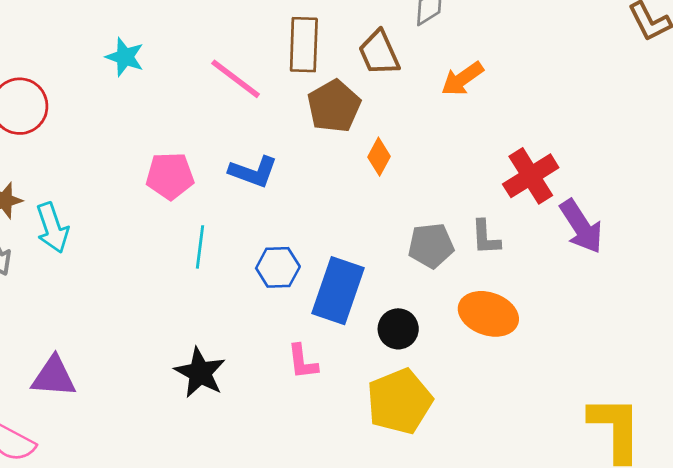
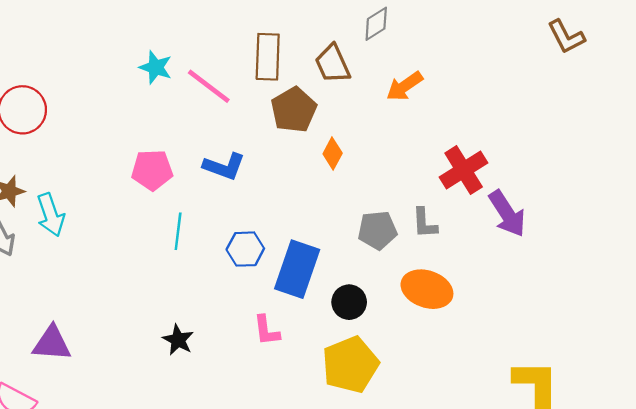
cyan star: (125, 57) -> (156, 67), moved
black star: (200, 373) -> (178, 340), size x0.7

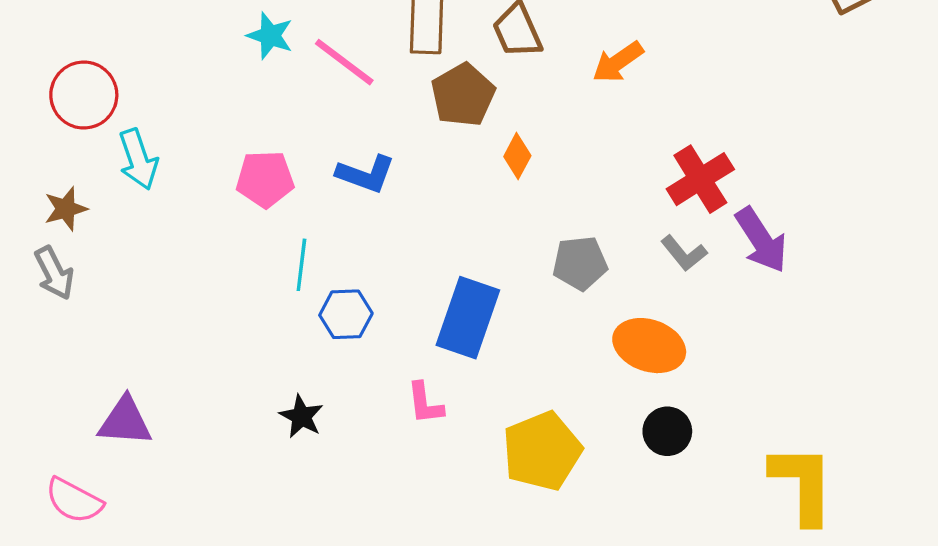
cyan arrow: (51, 215) -> (138, 159), moved
gray L-shape: (425, 223) -> (684, 253), moved, turned -36
blue hexagon: (245, 249) -> (346, 314), moved
black circle: (349, 302) -> (667, 431), moved

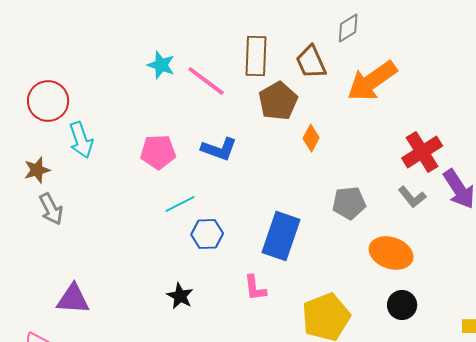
orange arrow: (618, 62) -> (372, 81), size x1.6
cyan line: (301, 265) -> (180, 204), turned 56
gray arrow: (54, 273) -> (51, 209), moved

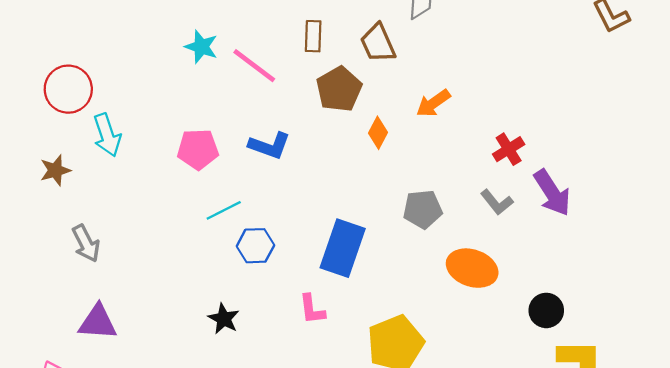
brown rectangle: (256, 56) -> (313, 36), size x0.7
orange arrow: (372, 81) -> (433, 103), moved, size x0.6
red cross: (422, 152) -> (509, 149), size x0.7
gray arrow: (51, 209) -> (86, 243), moved
black circle: (402, 305) -> (546, 310), moved

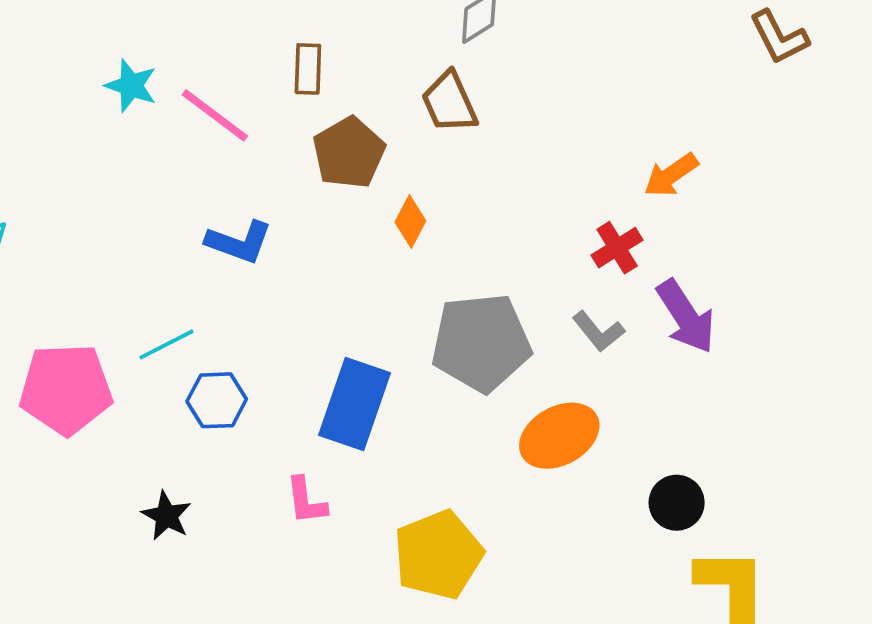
brown trapezoid: (378, 43) -> (449, 102), moved
orange arrow: (433, 103) -> (671, 175), moved
pink pentagon: (198, 149) -> (66, 389), moved, size x1.4
gray pentagon: (423, 209) -> (481, 343), size x1.6
orange ellipse: (472, 268) -> (559, 436), turned -48

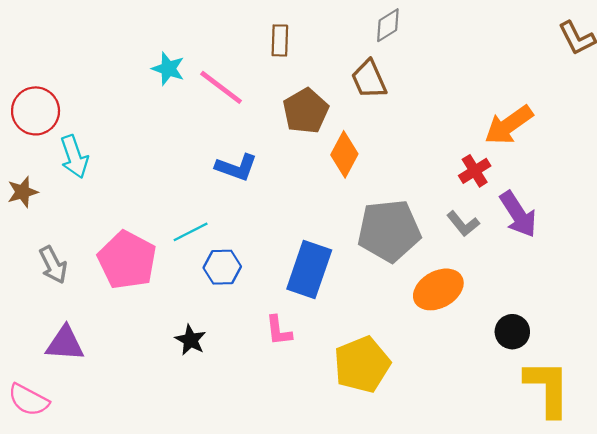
brown rectangle: (308, 69) -> (280, 40), moved
orange arrow: (671, 175) -> (509, 125), size x1.4
orange diamond: (410, 222) -> (344, 154), size x1.4
pink pentagon: (66, 389) -> (127, 260), turned 30

